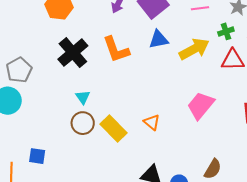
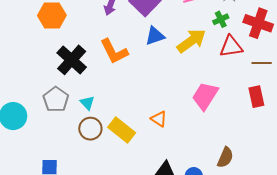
gray pentagon: (19, 70) -> (56, 99), moved

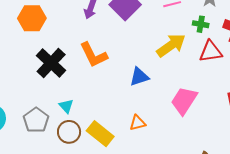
green cross: (221, 19) -> (201, 24), turned 35
blue triangle: (155, 36) -> (139, 77), moved
gray pentagon: (56, 99) -> (36, 120), moved
orange triangle: (159, 119) -> (138, 123), turned -48

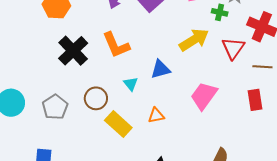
green cross: (201, 24) -> (220, 12), moved
red triangle: (211, 52) -> (233, 48), turned -50
cyan triangle: (66, 106) -> (131, 84), moved
brown circle: (69, 132) -> (96, 98), moved

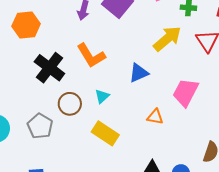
cyan triangle: (131, 84) -> (102, 96), moved, turned 35
brown circle: (96, 98) -> (70, 104), moved
orange triangle: (156, 115) -> (155, 117), moved, turned 30

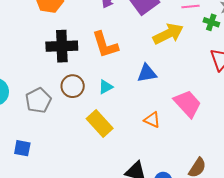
yellow arrow: (167, 39) -> (168, 34), moved
black cross: (49, 68) -> (62, 46), turned 36
pink trapezoid: (185, 92) -> (188, 104), turned 96

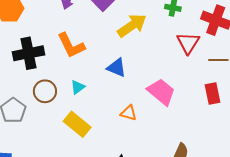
blue triangle: (147, 73) -> (117, 68), turned 40

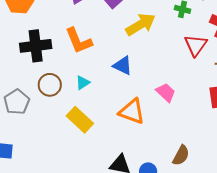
pink trapezoid: (161, 92) -> (166, 92), size x0.7
orange triangle: (129, 113) -> (132, 112), size x1.6

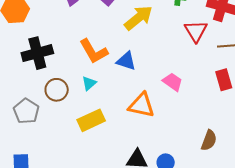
orange L-shape: (79, 41) -> (94, 51), moved
yellow rectangle: (80, 120) -> (91, 120), turned -60
brown semicircle: (181, 155) -> (209, 140), moved

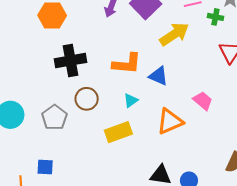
orange L-shape: (94, 51) -> (127, 64), turned -60
cyan triangle: (89, 83) -> (131, 100), moved
orange triangle: (141, 105) -> (170, 121), turned -40

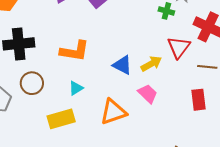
yellow arrow: (174, 34) -> (151, 64), moved, size x0.7
blue triangle: (158, 76) -> (122, 65), moved

